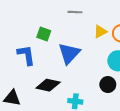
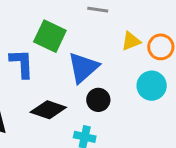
green square: (44, 34) -> (50, 36), size x1.5
black circle: (108, 85) -> (98, 100), moved

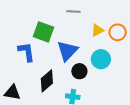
cyan circle: (152, 86) -> (101, 59), moved
black diamond: (48, 110) -> (47, 81), turned -55

